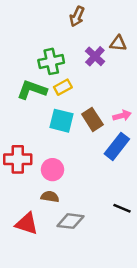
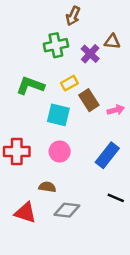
green cross: (51, 61) -> (56, 45), moved
yellow rectangle: (63, 87) -> (69, 83), moved
brown rectangle: (92, 119) -> (89, 100), moved
blue rectangle: (117, 146) -> (107, 155), moved
pink circle: (52, 170) -> (60, 152), moved

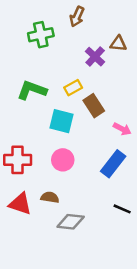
green cross: (56, 45) -> (41, 35), moved
pink arrow: (116, 110) -> (122, 129), moved, turned 42
red triangle: (25, 213) -> (20, 204), moved

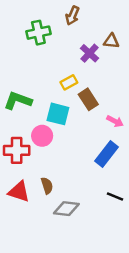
green L-shape: (32, 90) -> (18, 101), moved
pink circle: (63, 160) -> (42, 136), moved
brown semicircle: (50, 197) -> (47, 186), turned 63

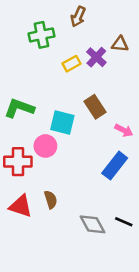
yellow rectangle: (69, 82) -> (72, 64), moved
black line: (115, 197) -> (124, 222), moved
gray diamond: (66, 209) -> (92, 224), moved, turned 55

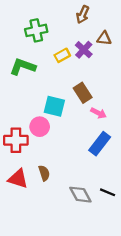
brown arrow: (78, 17) -> (83, 15), moved
green L-shape: (19, 108) -> (23, 67), moved
pink arrow: (124, 130) -> (98, 113), moved

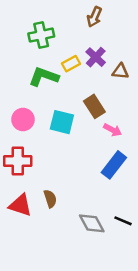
brown triangle: (104, 38) -> (120, 71), moved
green L-shape: (23, 67) -> (44, 77), moved
pink circle: (40, 127) -> (23, 119), moved

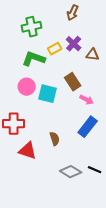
pink circle: (23, 119) -> (27, 87), moved
brown semicircle: (50, 199) -> (55, 139), moved
red triangle: (20, 205) -> (28, 151), moved
gray diamond: (92, 223) -> (71, 172), turned -30

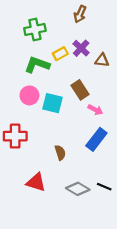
red triangle: (28, 151) -> (36, 182), moved

